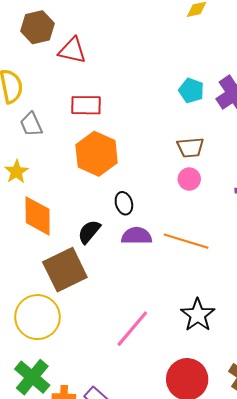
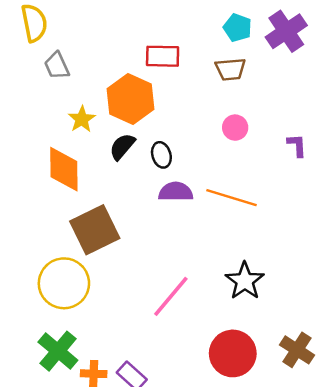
red rectangle: (86, 105) -> (163, 56), moved
brown trapezoid: (190, 147) -> (230, 69), moved
yellow star: (16, 172) -> (82, 119), moved
black semicircle: (89, 232) -> (122, 147), moved

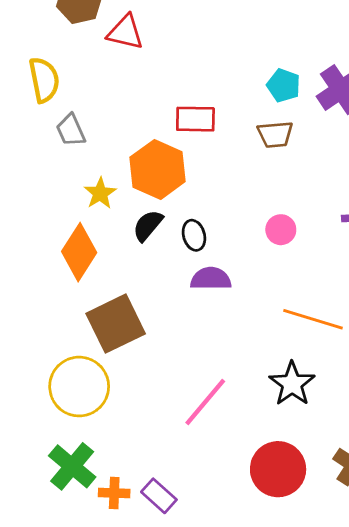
pink circle: (235, 128) -> (281, 230), moved
orange diamond: (64, 169) -> (79, 252), turned 33
orange line: (232, 198) -> (313, 319), moved

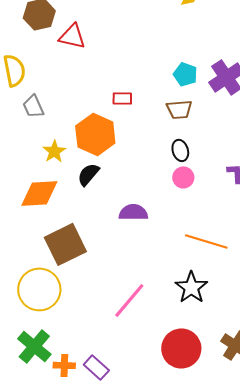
red rectangle: (195, 119) -> (122, 98), size x0.7
black ellipse: (194, 235) -> (180, 150), moved
orange diamond: (79, 252) -> (39, 193), turned 54

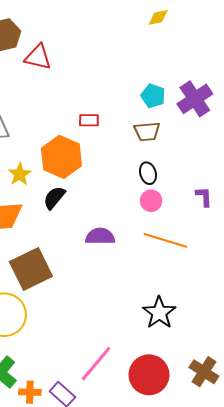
orange line: (206, 241) -> (165, 240), moved
pink line: (129, 300) -> (96, 364), moved

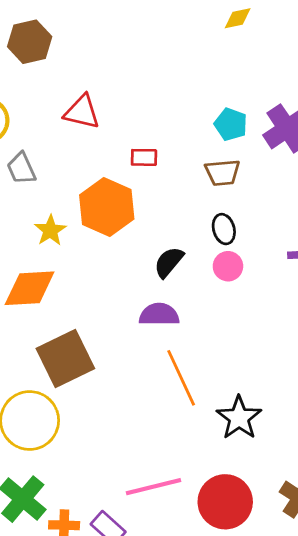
red triangle: (38, 57) -> (82, 112), moved
black semicircle: (54, 198) -> (169, 262), moved
orange line: (165, 240) -> (181, 378), moved, turned 48
pink line: (96, 364) -> (154, 487), turned 36

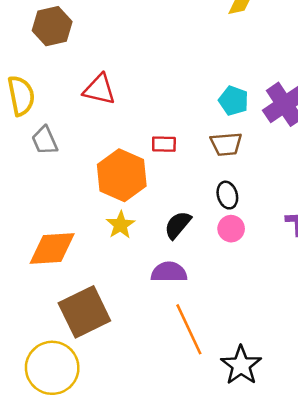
red rectangle: (144, 157) -> (164, 144), moved
yellow star: (50, 230) -> (120, 225), moved

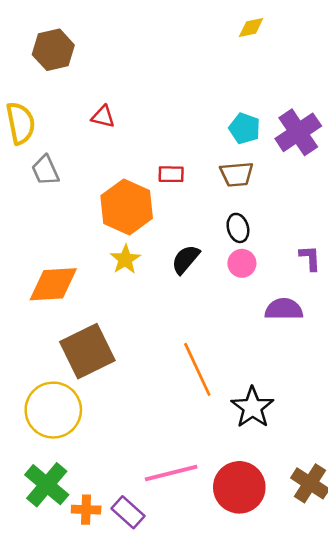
red triangle: (99, 89) -> (103, 117), size x0.7
purple semicircle: (169, 272) -> (284, 309), moved

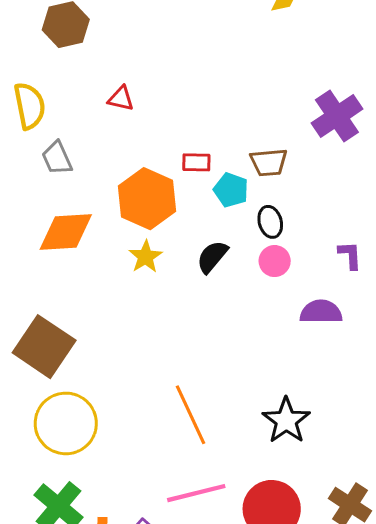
cyan pentagon: (245, 128) -> (231, 190), moved
orange diamond: (53, 284) -> (66, 232), moved
brown square: (87, 351) -> (44, 347), moved, turned -30
orange line: (197, 369) -> (190, 415), moved

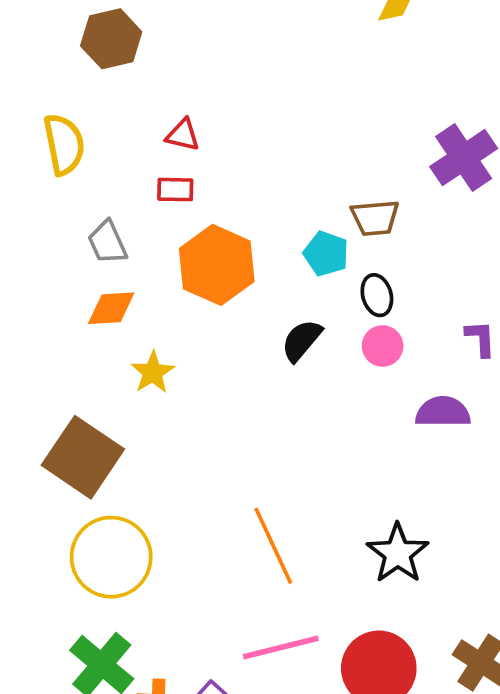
gray trapezoid: (57, 158) -> (107, 242), moved
red rectangle: (196, 162) -> (175, 190), moved
orange diamond: (66, 232) -> (111, 308), size x0.7
yellow star: (146, 257) -> (153, 372), moved

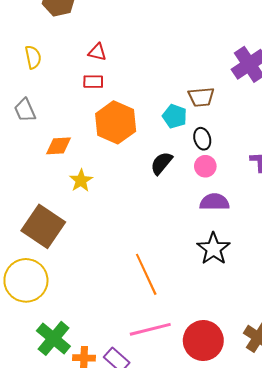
yellow semicircle: (64, 144) -> (33, 57), size x0.7
gray trapezoid: (107, 242) -> (25, 110), moved
purple semicircle: (443, 412) -> (214, 202), moved
black star: (398, 553) -> (213, 249), moved
yellow circle: (111, 557) -> (26, 280), moved

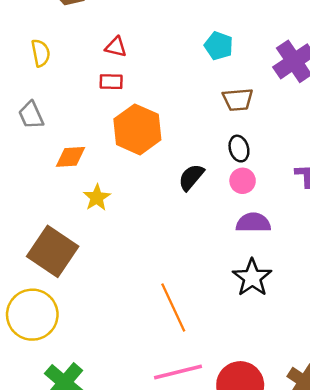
cyan pentagon: (175, 116) -> (219, 46), moved

